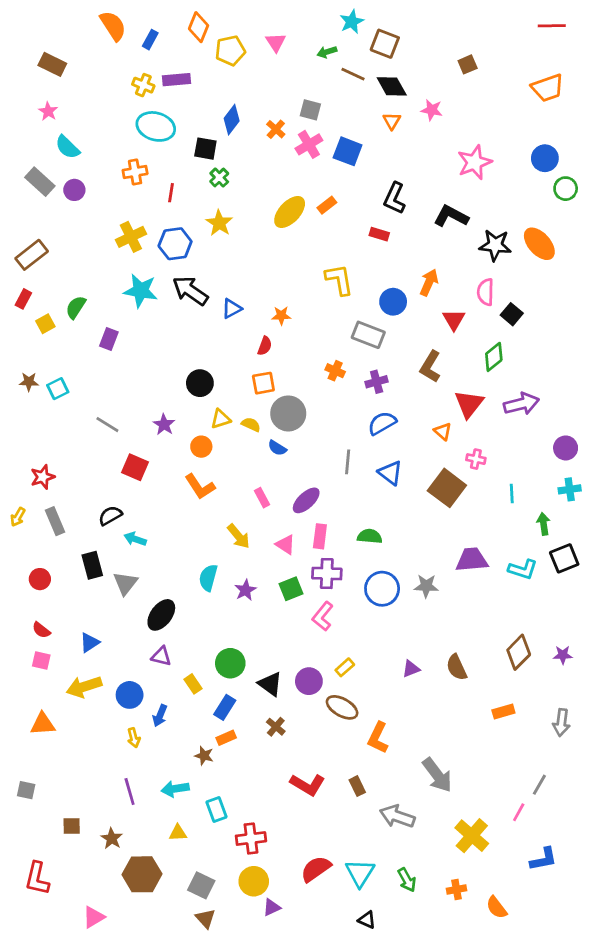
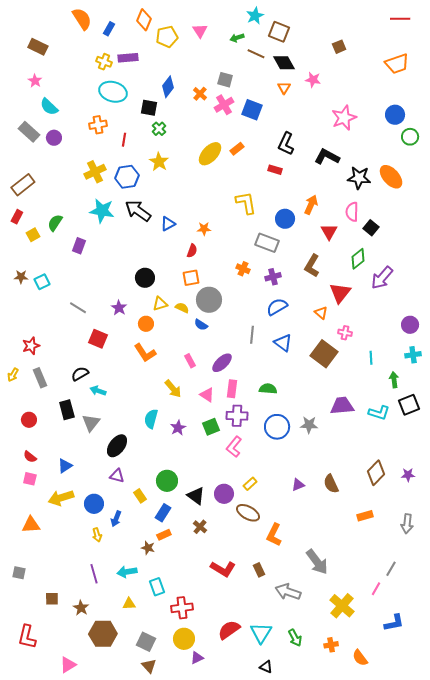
purple arrow: (521, 404) -> (382, 278), moved, turned 145

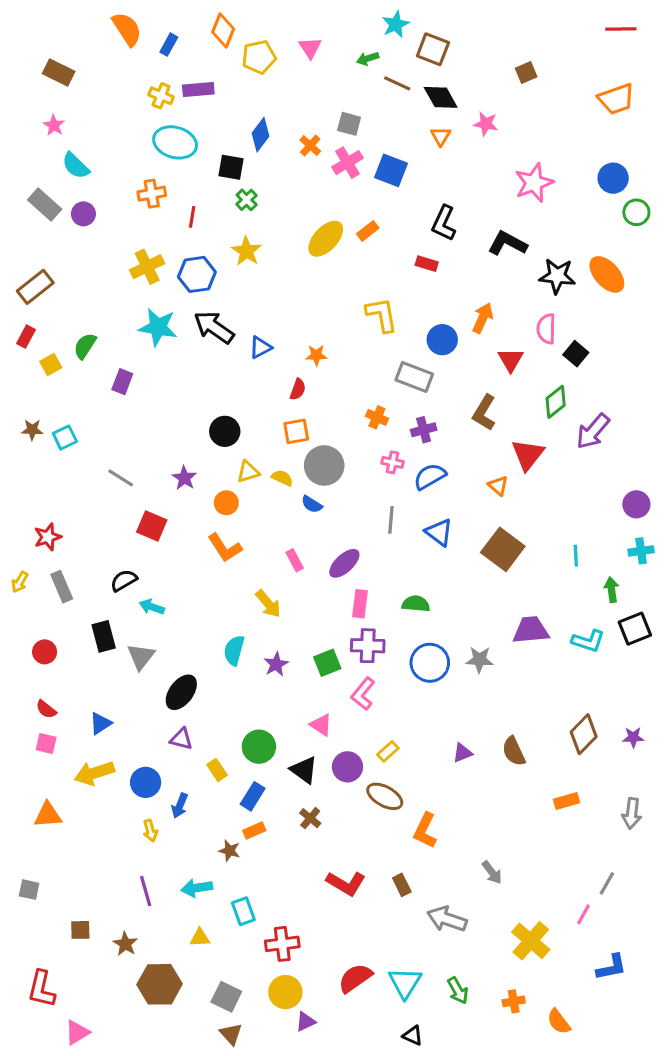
pink cross: (345, 333) -> (393, 462), moved
pink triangle: (207, 395) -> (321, 725), moved
gray arrow: (317, 562) -> (492, 872), size x0.6
pink triangle: (68, 665) -> (77, 1032), moved

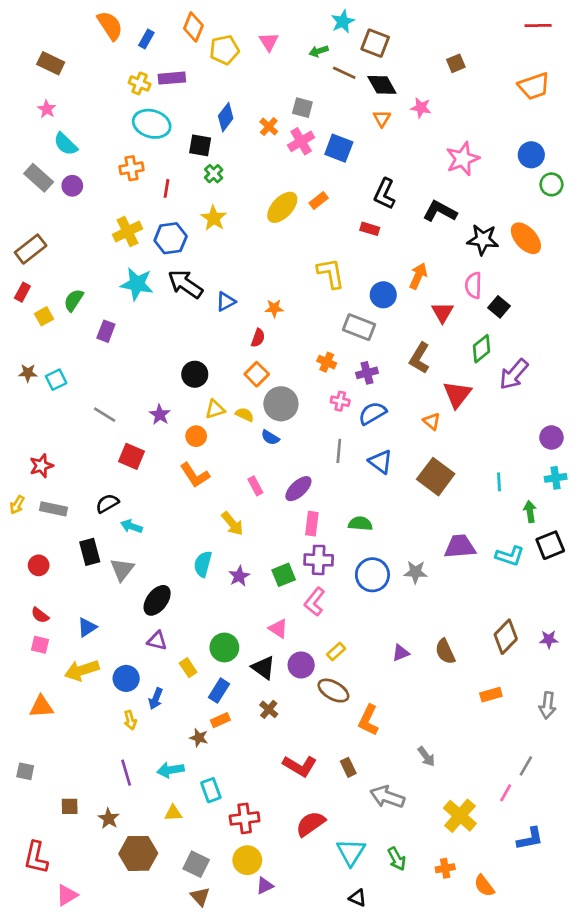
orange square: (296, 431) -> (257, 374), turned -35
gray rectangle: (62, 587) -> (53, 509), turned -55
red semicircle: (355, 978) -> (311, 824), moved

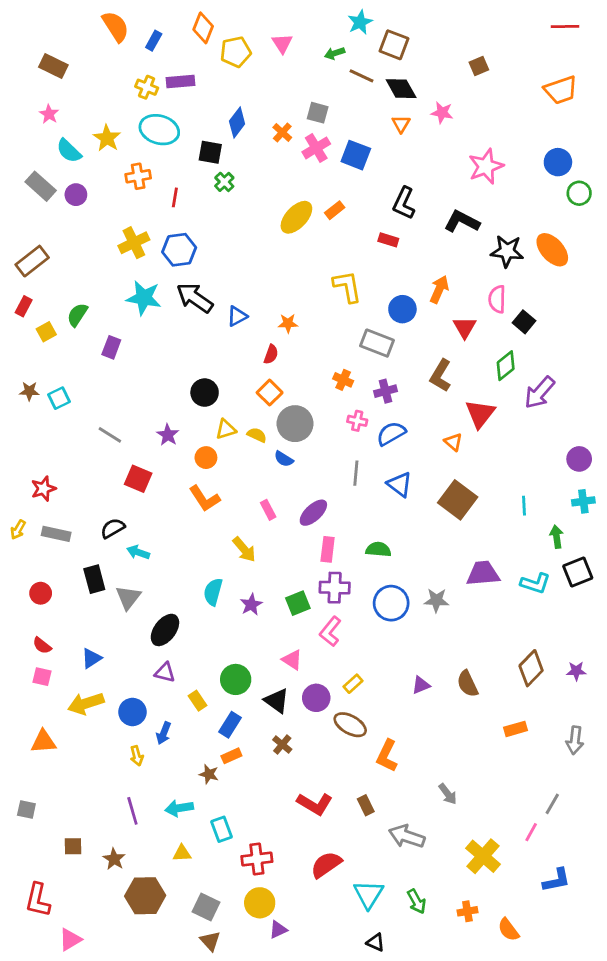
yellow star: (214, 218) -> (107, 138), moved

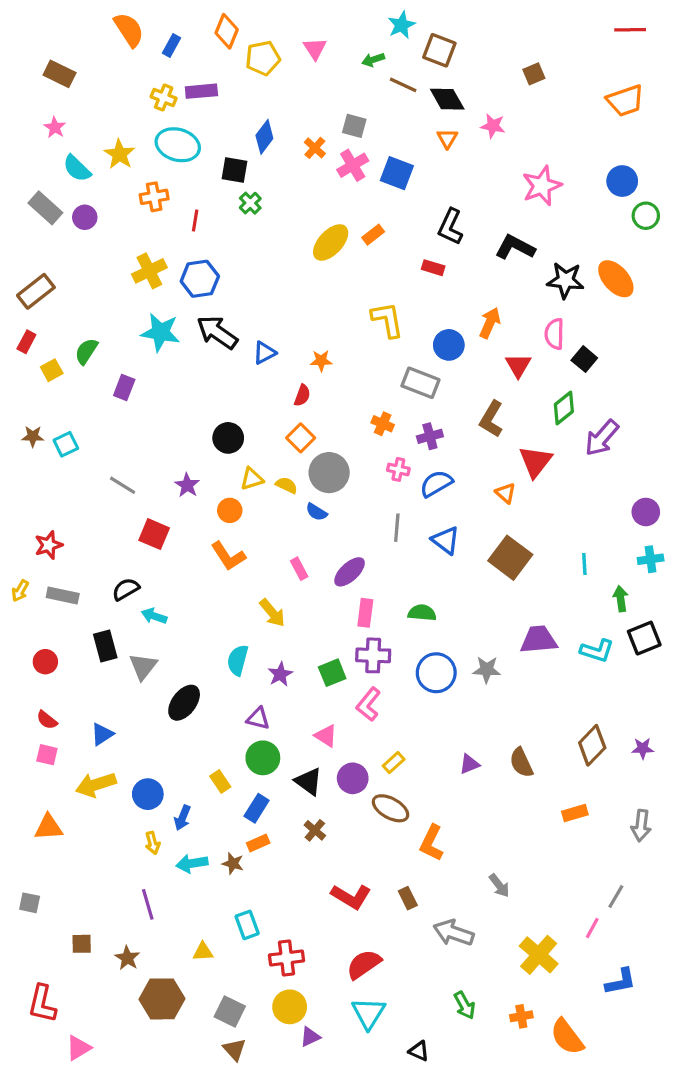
purple triangle: (165, 672) -> (258, 718), moved
cyan arrow: (179, 808) -> (192, 863), moved
cyan triangle: (369, 894) -> (368, 1013), moved
orange semicircle: (508, 930) -> (567, 1037), size x1.4

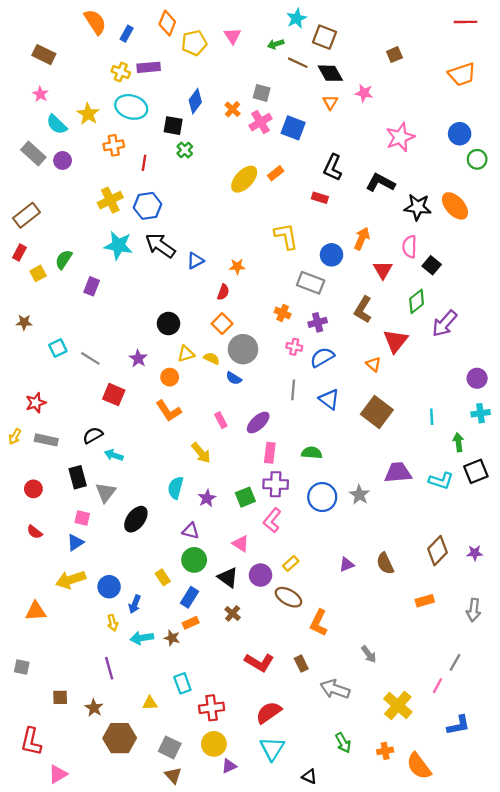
cyan square: (66, 444) -> (58, 348), moved
gray star: (487, 670) -> (359, 495), turned 30
pink square: (47, 755) -> (82, 518), moved

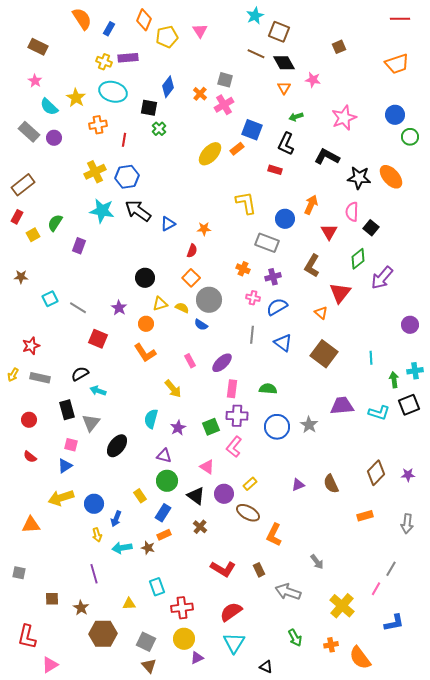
green arrow: (276, 44) -> (296, 117), moved
blue square: (293, 128) -> (252, 130), moved
cyan cross: (481, 413) -> (415, 371), moved

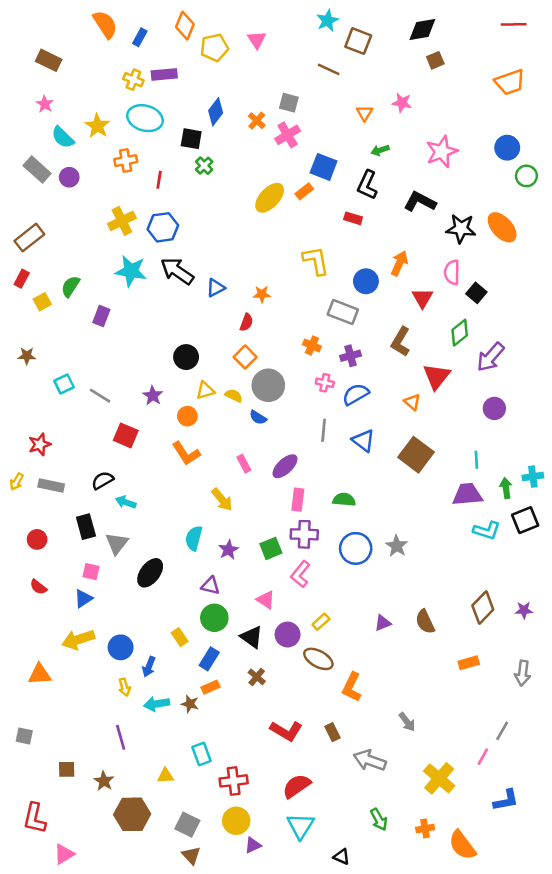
black diamond: (284, 63) -> (422, 30), moved, turned -70
purple circle: (410, 325) -> (494, 408), moved
purple trapezoid: (342, 406) -> (467, 494), moved

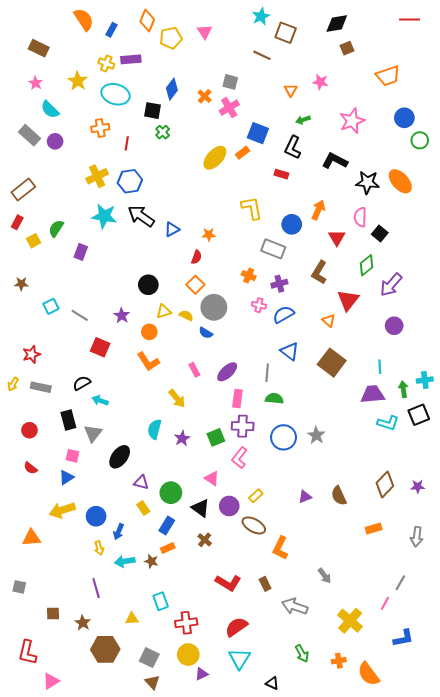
orange trapezoid: (510, 82) -> (388, 76), moved
yellow star: (97, 126) -> (78, 81), moved
gray line: (324, 430) -> (267, 373), moved
purple triangle: (210, 586) -> (141, 482), moved

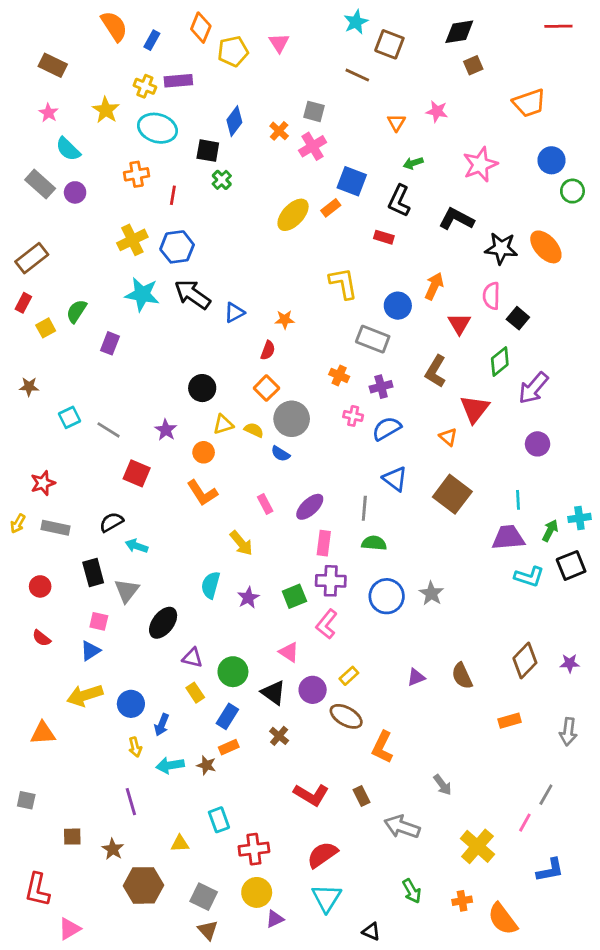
green arrow: (403, 389) -> (550, 531), turned 35

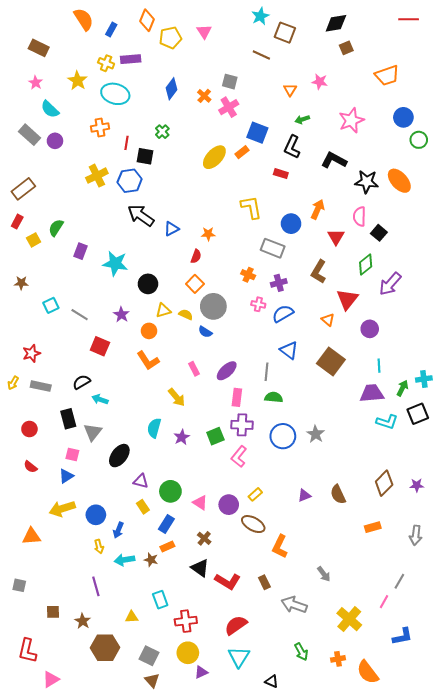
black square: (208, 151) -> (145, 156), moved
cyan star: (142, 294) -> (115, 263), moved
purple circle: (538, 444) -> (370, 329), moved
pink triangle: (289, 652) -> (200, 503), moved
black triangle: (273, 693) -> (200, 568), moved

